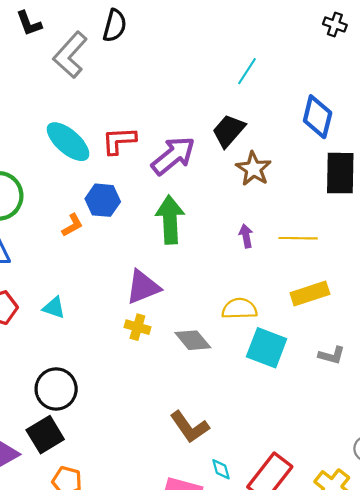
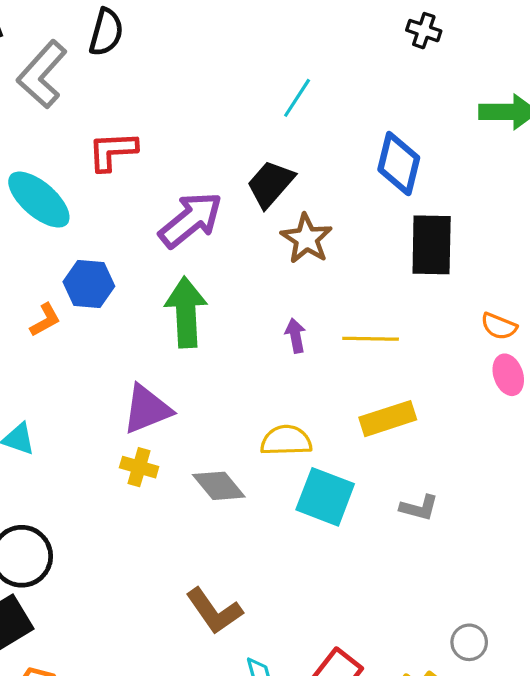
red L-shape: (119, 141) -> (112, 151), moved

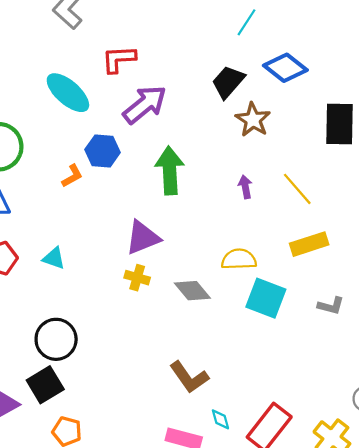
blue diamond: (399, 164) -> (285, 68), moved, turned -66
purple arrow: (191, 220) -> (145, 105), moved
yellow line: (371, 339) -> (297, 189), turned 48

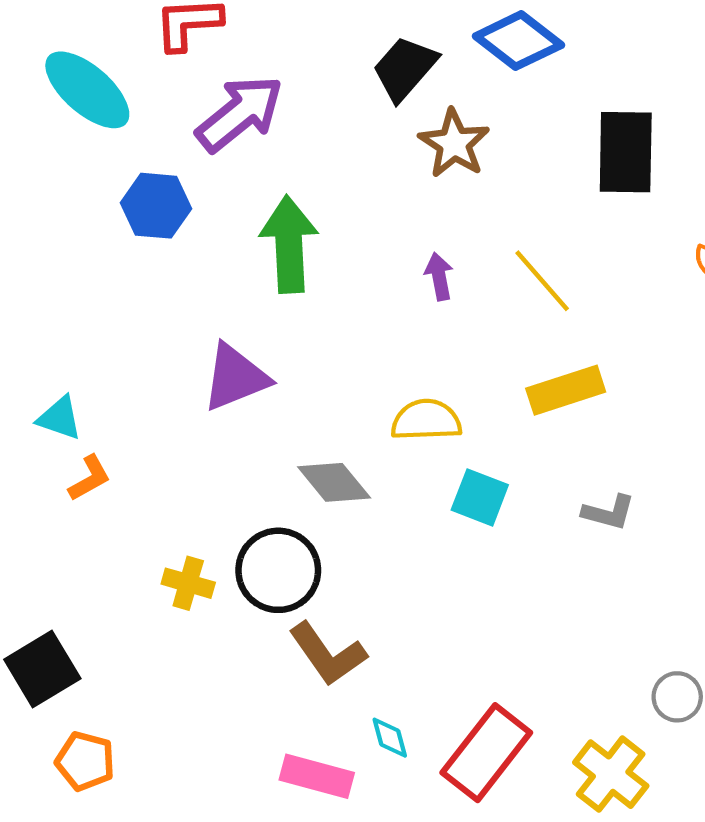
orange L-shape: (72, 176) -> (90, 478), moved
yellow cross: (137, 278) -> (188, 583), moved
cyan square: (266, 298) -> (480, 497), size x0.7
black circle: (56, 339) -> (278, 570), moved

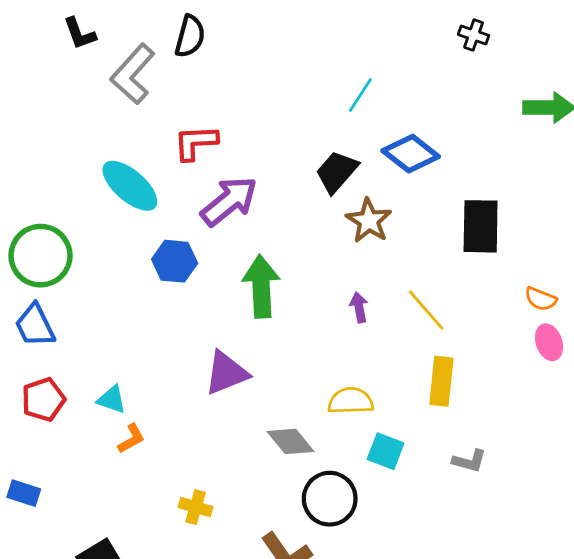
yellow rectangle: (566, 390) -> (441, 381), turned -66
black circle: (278, 570) -> (330, 499), moved

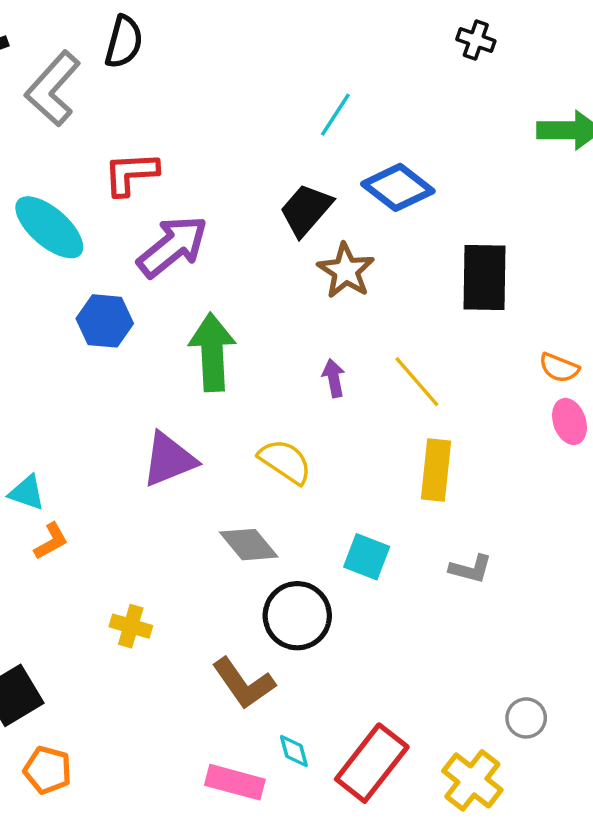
yellow semicircle: (351, 401) -> (285, 461), moved, turned 36

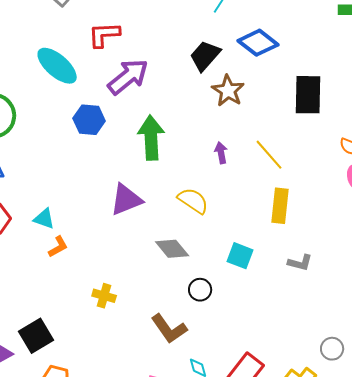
black circle: (297, 616) -> (200, 290), size x0.6

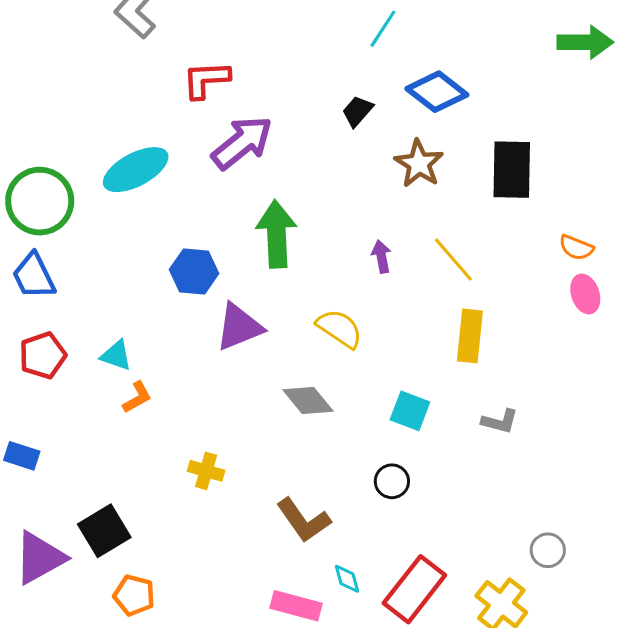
black trapezoid: (205, 56) -> (357, 111), size x0.7
cyan ellipse: (57, 66) -> (136, 170), moved, turned -69
brown star: (228, 91) -> (419, 164), moved
blue hexagon: (89, 120) -> (194, 271), moved
black circle: (200, 290) -> (392, 481), moved

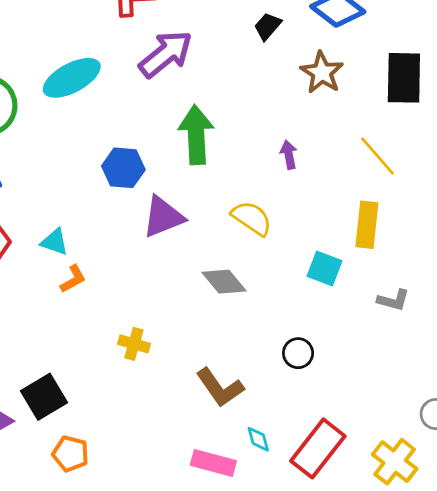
yellow line: (453, 260) -> (377, 156), moved
cyan square: (410, 411) -> (325, 268), moved

